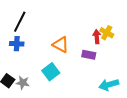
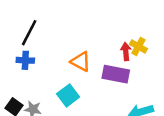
purple rectangle: (89, 55) -> (116, 74), size x1.5

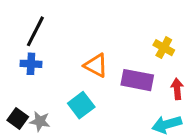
red arrow: (126, 52) -> (177, 89), moved

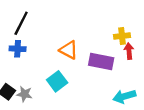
yellow cross: (164, 48) -> (122, 36), turned -35
red arrow: (177, 89) -> (129, 51), moved

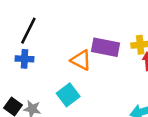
purple rectangle: (101, 62) -> (105, 47), moved

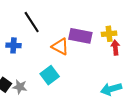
black line: (28, 31) -> (32, 22), moved, turned -60

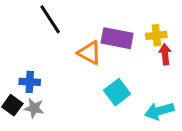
blue cross: (13, 45) -> (30, 82), moved
cyan square: (50, 75) -> (117, 92), moved

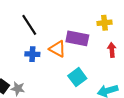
yellow cross: (156, 35) -> (104, 23), moved
blue cross: (30, 82) -> (32, 54), moved

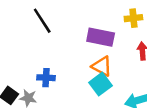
orange triangle: (57, 49) -> (102, 66), moved
blue cross: (32, 54) -> (46, 78), moved

